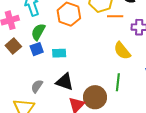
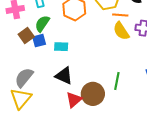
brown square: (13, 46) -> (26, 36), moved
yellow semicircle: (122, 51) -> (121, 31), moved
gray semicircle: (37, 86) -> (24, 78), moved, size x1.5

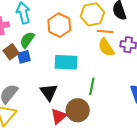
cyan rectangle: (61, 47) -> (66, 62), moved, size x1.6
black triangle: (64, 76) -> (49, 92), turned 30
green line: (117, 81) -> (92, 86), moved

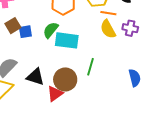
green semicircle: (27, 40) -> (51, 30), moved
black triangle: (49, 92) -> (35, 77), moved, turned -42
brown circle: (78, 110) -> (65, 79), moved

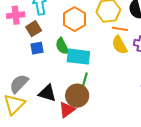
brown square: (13, 26) -> (34, 29), moved
green semicircle: (51, 30) -> (62, 46), turned -66
green line: (90, 67) -> (84, 81), moved

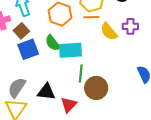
orange line: (120, 29) -> (91, 17), moved
blue square: (37, 48) -> (28, 49), size x1.5
brown circle: (77, 96) -> (96, 88), moved

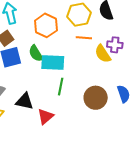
orange line: (91, 17) -> (84, 38), moved
yellow semicircle: (109, 32) -> (103, 54), moved
brown circle: (96, 88) -> (96, 98), moved

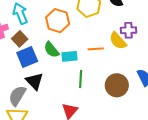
orange line: (84, 38) -> (96, 49), moved
cyan rectangle: (53, 62) -> (69, 56), size x0.7
black triangle: (25, 101) -> (34, 81), moved, turned 42

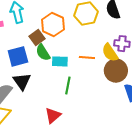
brown square: (20, 39) -> (37, 37), moved
brown circle: (117, 85) -> (116, 71), moved

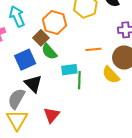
yellow semicircle: (110, 53) -> (111, 75), moved
cyan rectangle: (60, 61) -> (69, 70), moved
red triangle: (53, 115) -> (52, 115), moved

